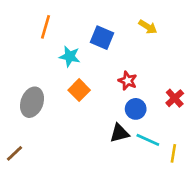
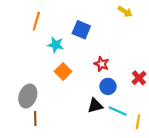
yellow arrow: (148, 27) -> (125, 12), moved
gray ellipse: (32, 102) -> (28, 96), moved
brown line: (15, 153) -> (35, 118), moved, turned -48

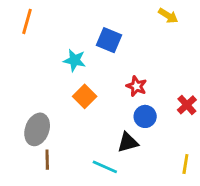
orange line: (36, 21) -> (27, 21), moved
cyan line: (118, 111) -> (105, 167), moved

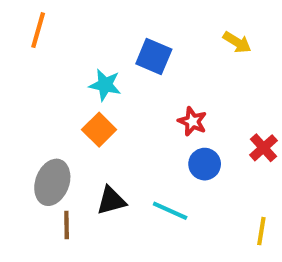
yellow arrow: (168, 16) -> (237, 42), moved
orange square: (85, 96) -> (99, 130), moved
black triangle: (128, 142) -> (111, 201), moved
cyan line: (105, 167) -> (170, 211), moved

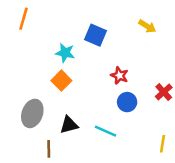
brown line: (67, 225) -> (49, 149), moved

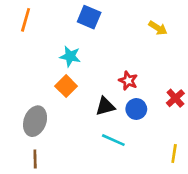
blue square: (95, 35) -> (89, 17), moved
black triangle: (69, 125) -> (105, 106), moved
brown line: (49, 149) -> (35, 159), moved

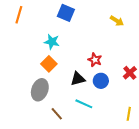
gray ellipse: (35, 121) -> (40, 90), moved
brown line: (35, 159) -> (57, 114), moved, turned -40

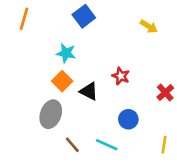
blue square: (66, 13) -> (84, 16), turned 30
black triangle: (78, 79) -> (89, 91), moved, turned 42
blue circle: (101, 81) -> (128, 119), moved
cyan line: (84, 104) -> (107, 145), moved

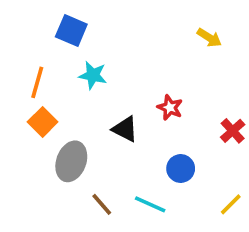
blue square: (84, 16) -> (71, 30), moved, turned -30
orange line: (24, 19) -> (37, 82), moved
orange square: (62, 81) -> (43, 122), moved
yellow line: (164, 145) -> (231, 204), turned 36

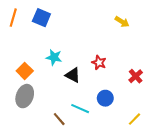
cyan star: (93, 75) -> (54, 57), moved
orange line: (37, 82) -> (13, 18), moved
gray ellipse: (71, 161) -> (25, 96), moved
cyan line: (150, 204) -> (80, 109), moved

